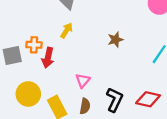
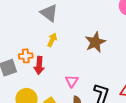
brown star: (115, 40) -> (95, 42), size x1.5

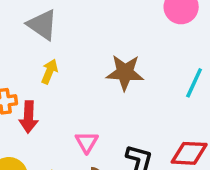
brown star: (95, 42) -> (125, 73), turned 30

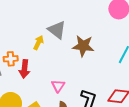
gray triangle: (42, 25) -> (57, 30), moved

